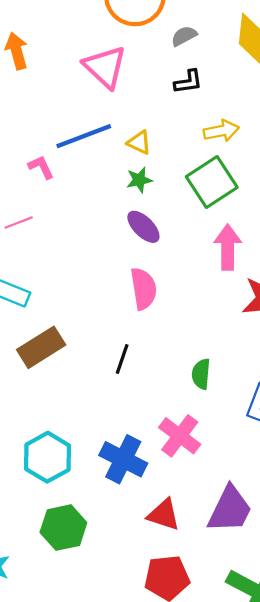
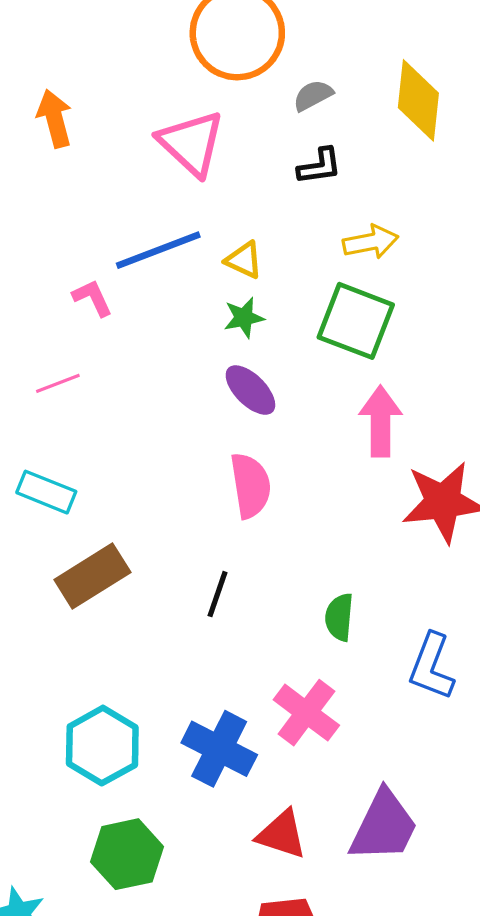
green square: (212, 182) -> (356, 321), turned -36

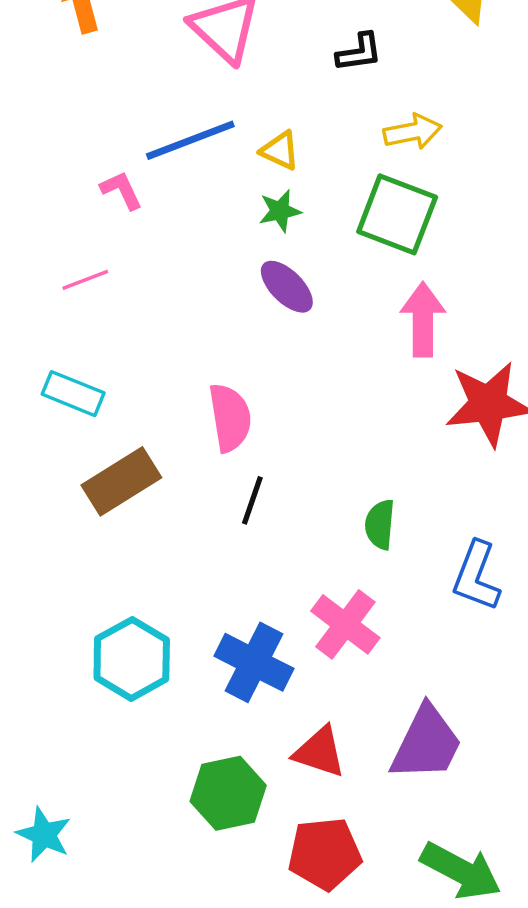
pink semicircle: (250, 485) -> (230, 418), moved
green hexagon: (127, 854) -> (228, 793), moved

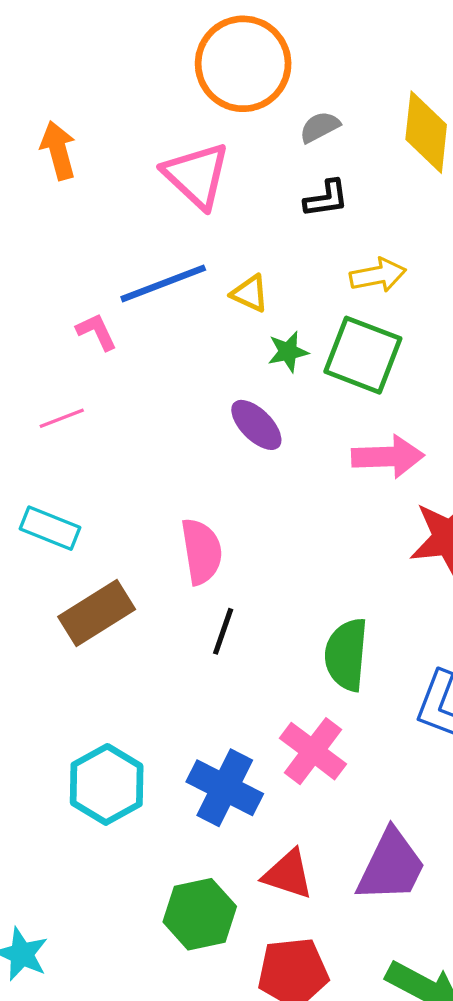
green star: (280, 211) -> (288, 352), moved
pink arrow: (423, 319) -> (388, 457), turned 88
green semicircle: (380, 524) -> (346, 655), size x1.5

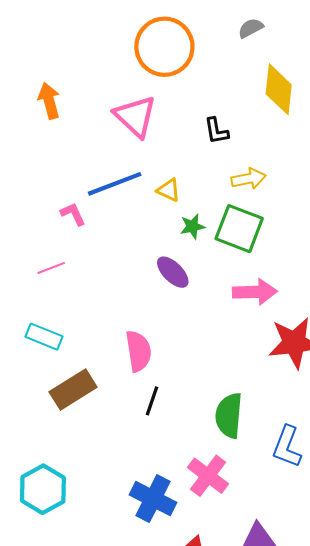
gray semicircle: (320, 127) -> (251, 28), moved
black L-shape: (326, 199) -> (216, 131), turned 88
cyan hexagon: (107, 784) -> (43, 489), moved

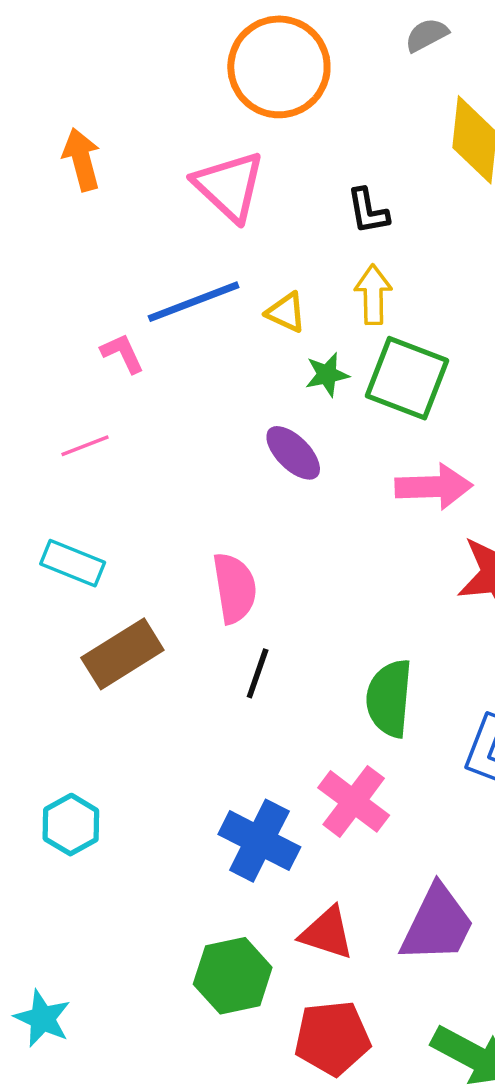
yellow arrow: (249, 179) -> (373, 295), moved, turned -80
cyan hexagon: (43, 489) -> (71, 825), size x0.7

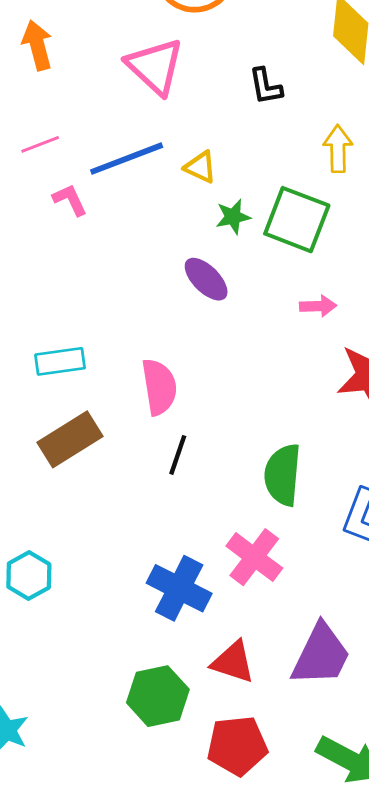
yellow arrow: (373, 295) -> (338, 149), moved
pink line: (85, 446) -> (40, 144), moved
pink arrow: (434, 487) -> (318, 306), size x0.6
cyan rectangle: (73, 563) -> (60, 361), moved, turned -30

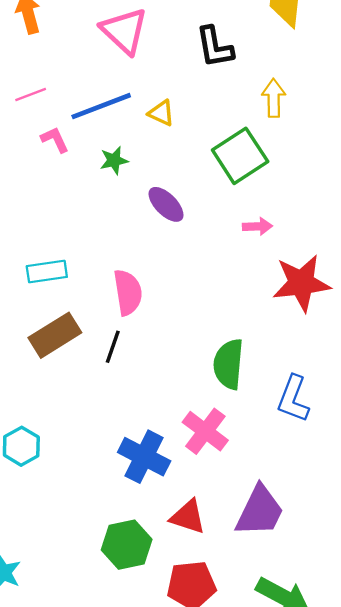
black L-shape: (266, 86) -> (215, 47), size x1.4
green star: (233, 217) -> (114, 160), moved
green square: (297, 220) -> (240, 156), turned 36
black line: (178, 455) -> (113, 347), moved

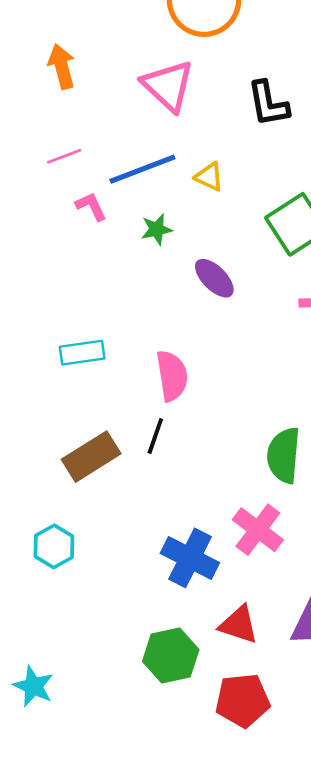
brown rectangle: (55, 335) -> (91, 457), moved

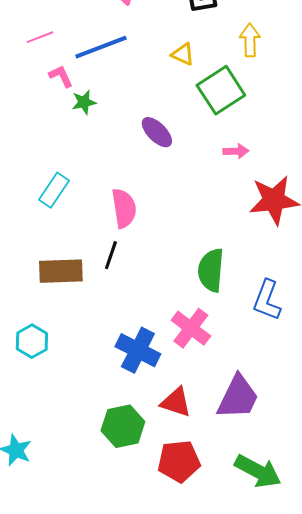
yellow triangle: (209, 177) -> (183, 54), moved
green star: (157, 229) -> (84, 102), moved
cyan rectangle: (82, 353) -> (54, 190), turned -48
brown rectangle: (91, 457) -> (61, 271), turned 30

